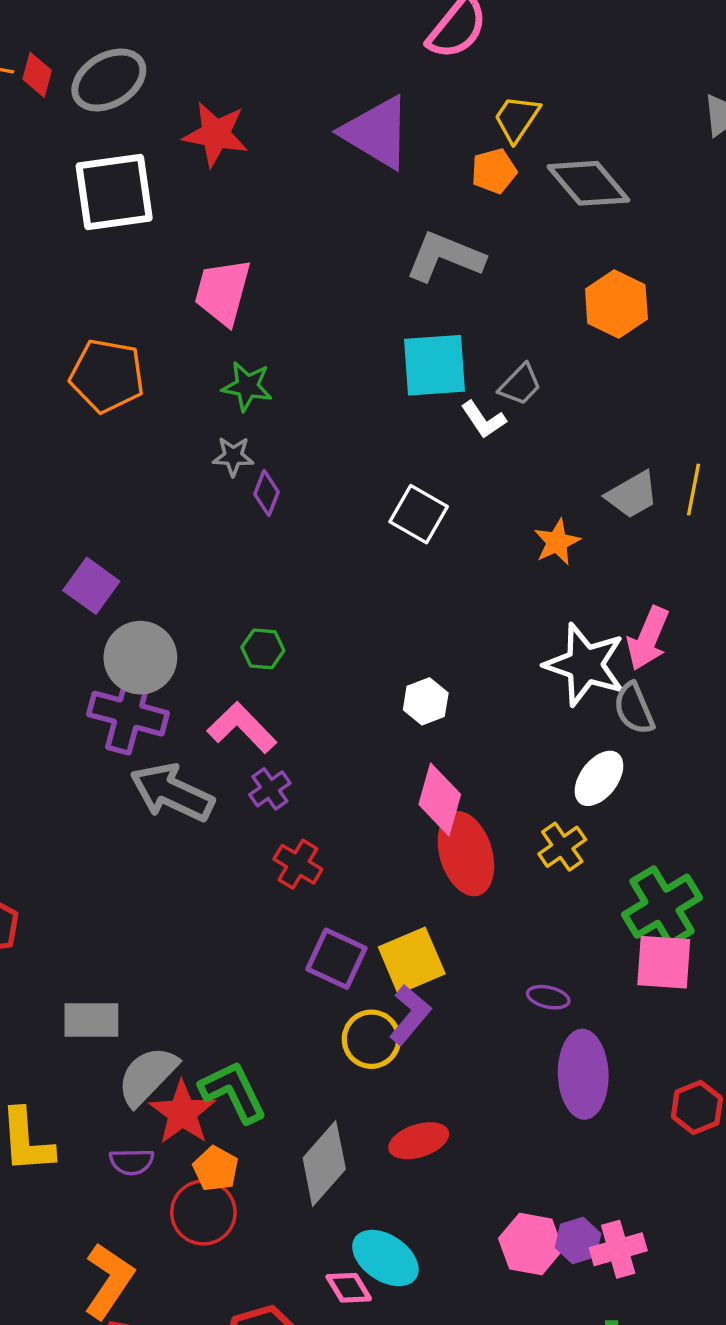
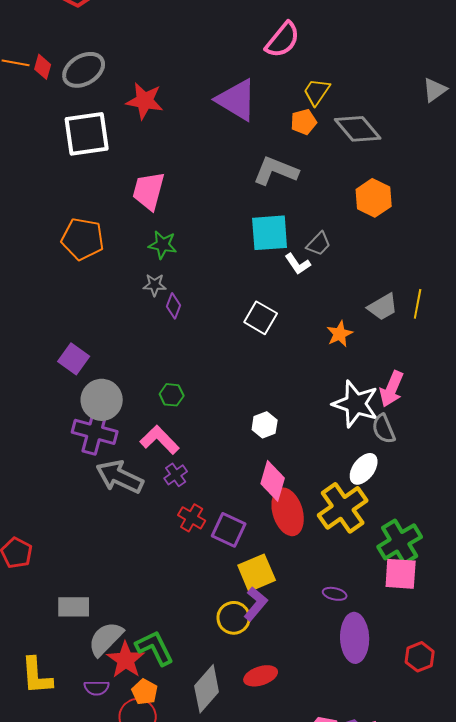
yellow cross: (562, 847) -> (343, 508), size x1.8
purple square: (336, 959) -> (229, 530), moved

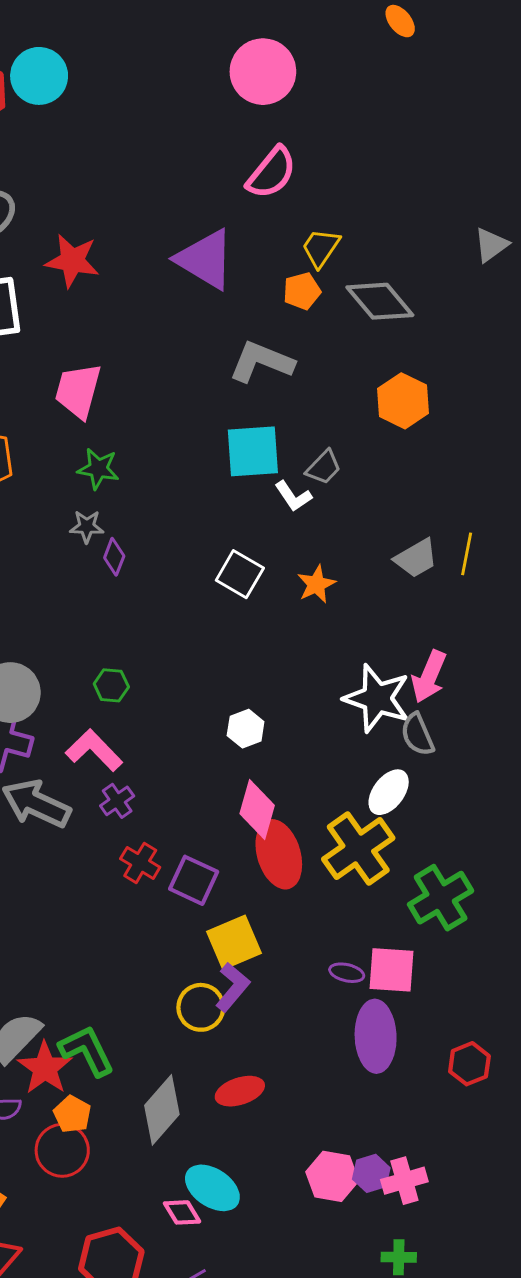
orange star: (340, 334) -> (316, 584), moved
pink square: (401, 574) -> (391, 970), moved

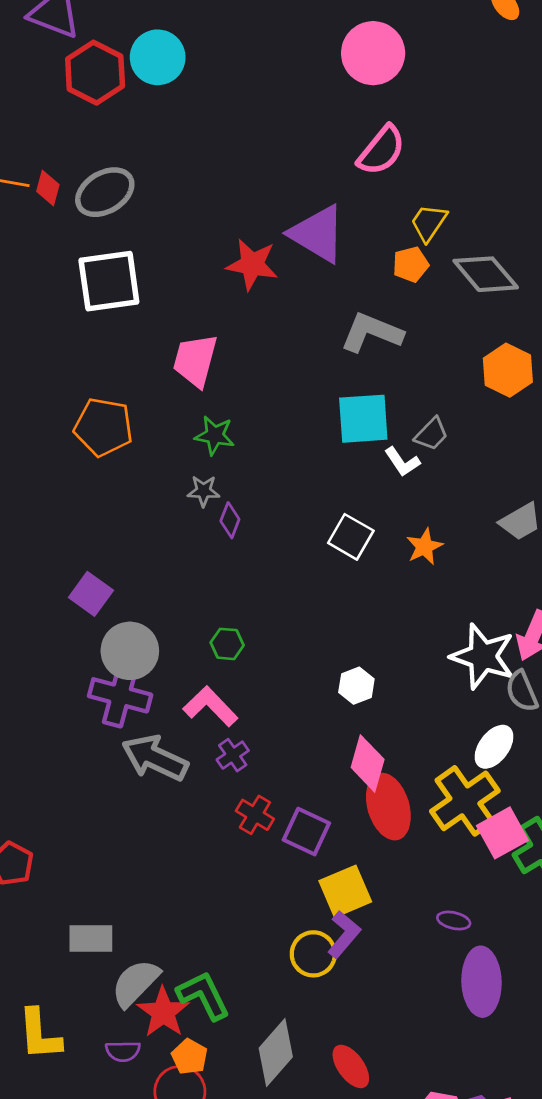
red star: (72, 261) -> (252, 264), moved
pink square: (391, 970) -> (502, 833), moved, turned -33
red ellipse: (240, 1091) -> (351, 1066), moved, turned 72

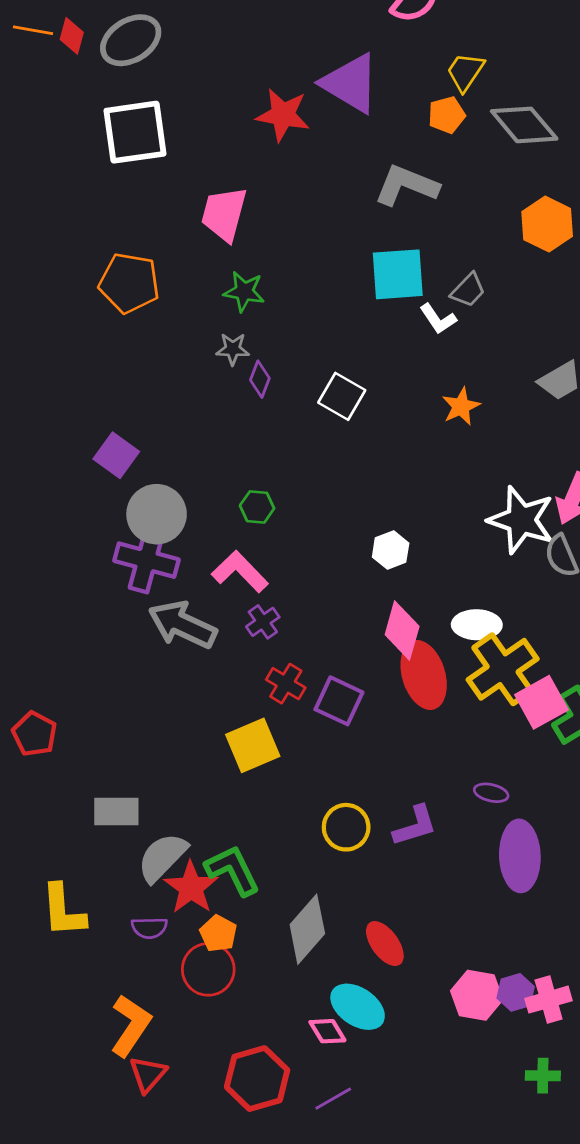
white square: (351, 537) -> (342, 396), moved
white ellipse: (494, 747) -> (477, 625), moved, turned 54
yellow square: (345, 891) -> (253, 745), moved
purple L-shape: (344, 934) -> (415, 826), moved, turned 33

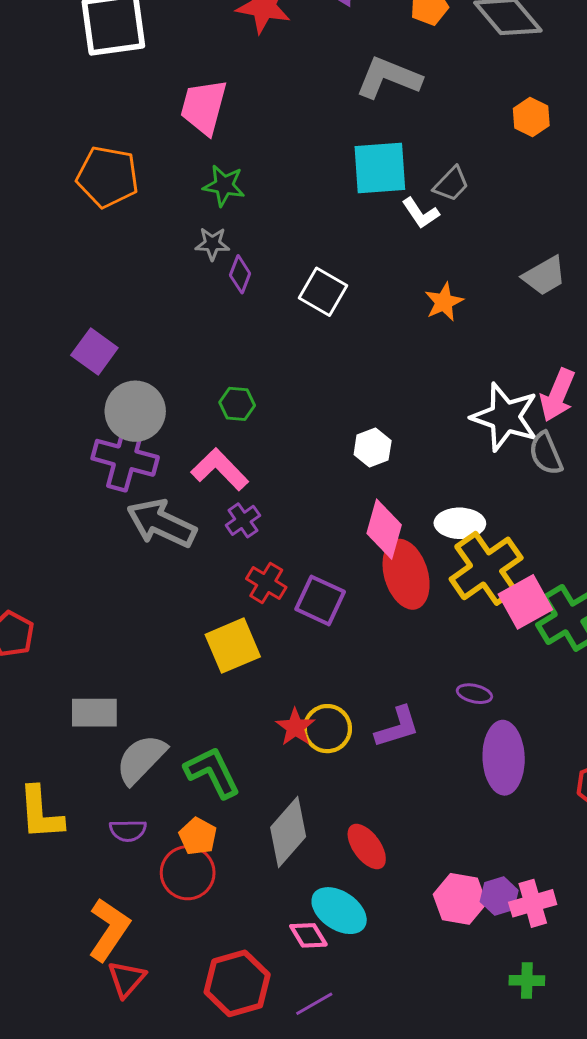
orange hexagon: (547, 224) -> (531, 117), size x0.7
red star: (191, 888) -> (295, 727), moved, size x0.7

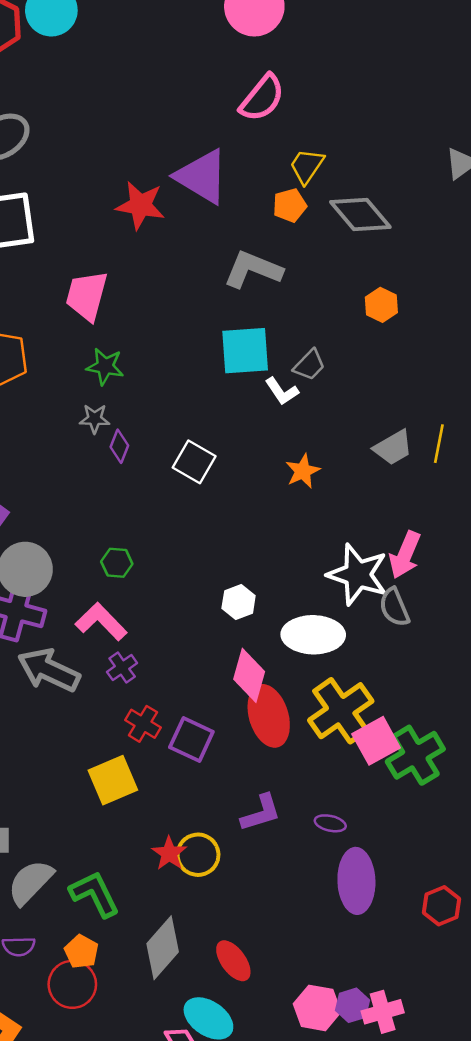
white ellipse: (460, 523) -> (313, 635), moved, size x1.4
purple L-shape: (397, 727) -> (261, 813), moved

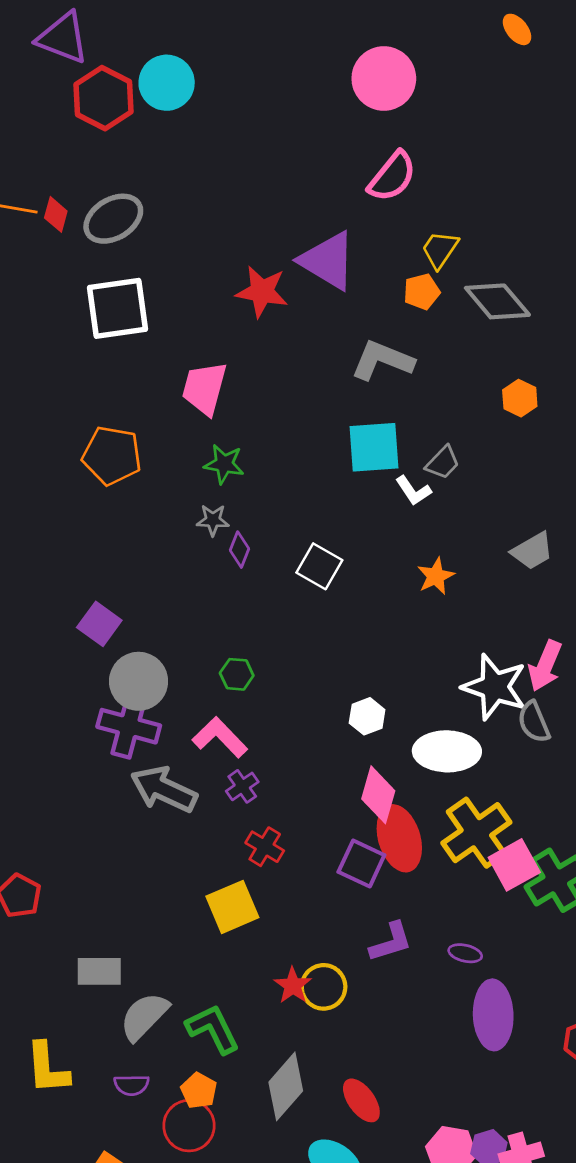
purple square: (191, 740) -> (361, 864), moved

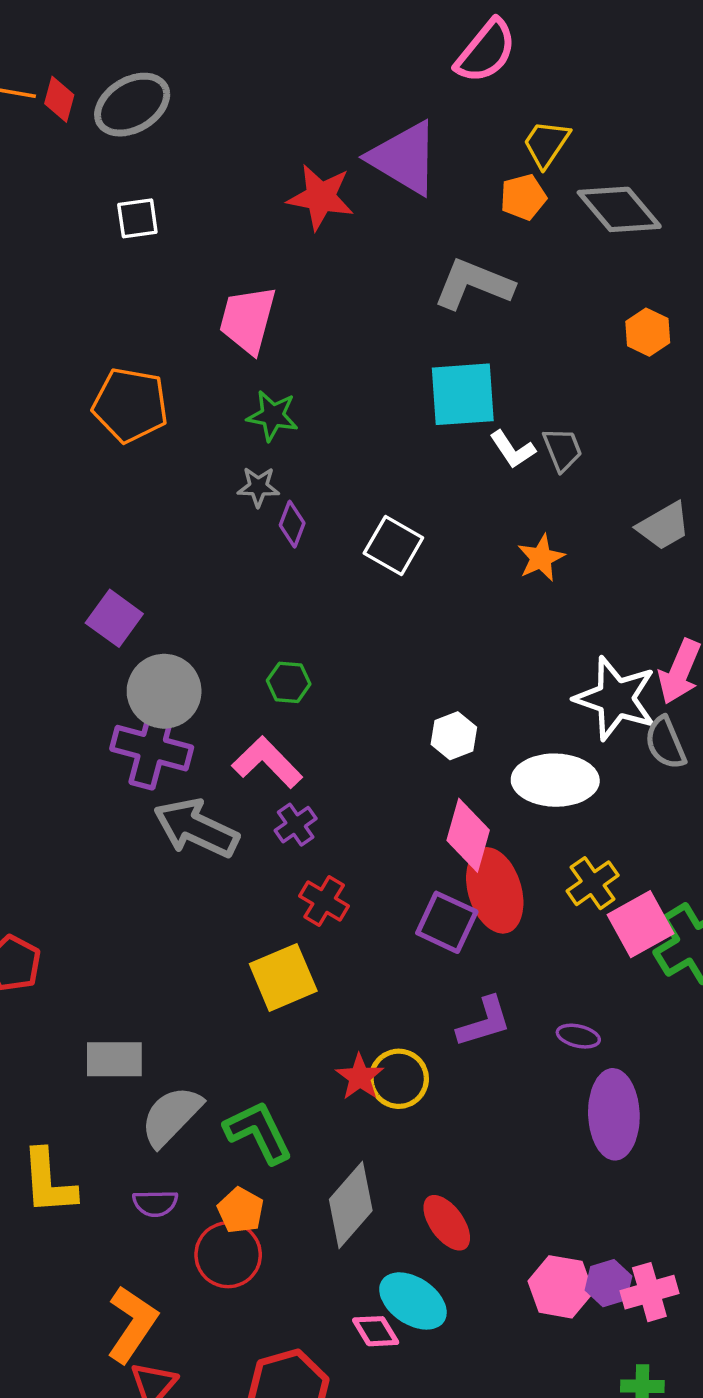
white square: (117, 308) -> (137, 218), size x0.5
gray trapezoid: (443, 463) -> (562, 449), moved, turned -66
yellow cross: (476, 833) -> (593, 883), size x0.6

